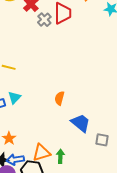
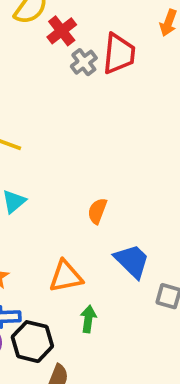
orange triangle: (41, 153) -> (66, 276), moved

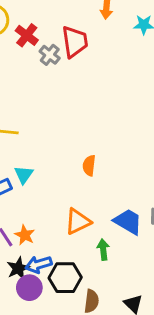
blue trapezoid: (132, 261) -> (128, 222), moved

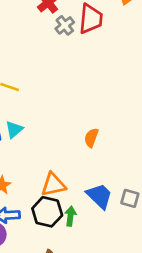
orange semicircle: (89, 166) -> (91, 138), moved
black hexagon: (65, 278) -> (47, 212), moved

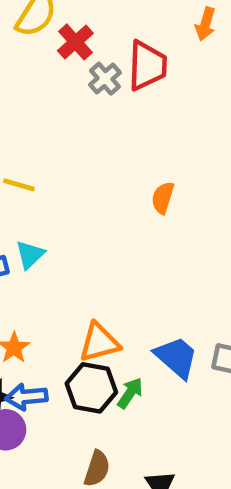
orange semicircle: (91, 138) -> (163, 198), moved
green arrow: (70, 216) -> (130, 393), turned 30

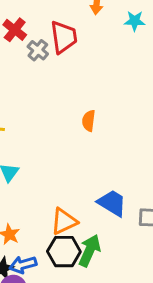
blue trapezoid: (176, 357) -> (112, 203), moved
green arrow: (130, 393) -> (90, 251), size x1.5

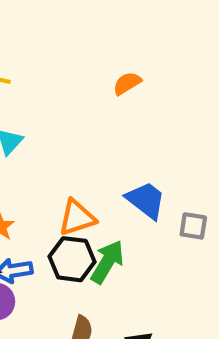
orange semicircle: (89, 121) -> (127, 83), turned 45

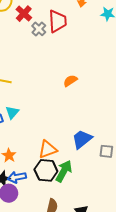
blue trapezoid: (146, 200) -> (82, 139), turned -75

